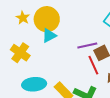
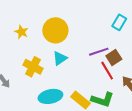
yellow star: (23, 18) -> (21, 32), moved
cyan triangle: (49, 36) -> (60, 58), moved

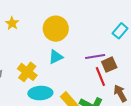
yellow star: (21, 32) -> (12, 23), moved
yellow cross: (33, 67) -> (27, 72), moved

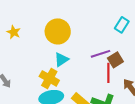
yellow cross: (27, 72) -> (49, 78), moved
red line: (100, 76) -> (108, 73), turned 30

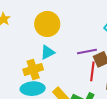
yellow cross: (49, 78) -> (33, 70), turned 36

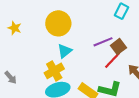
red line: (92, 71) -> (113, 60), turned 48

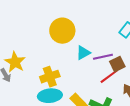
yellow star: (15, 28) -> (15, 62), moved, size x1.5
cyan triangle: (65, 51) -> (83, 53), moved

